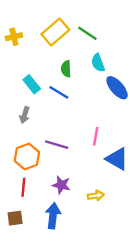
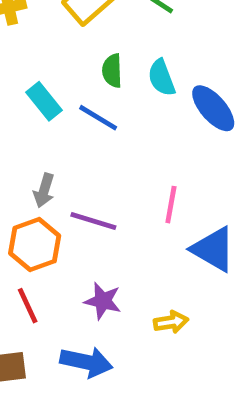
cyan semicircle: (98, 63) -> (162, 78), moved
gray arrow: (25, 115) -> (44, 190), moved
red line: (23, 187) -> (28, 306), turned -30
blue arrow: (53, 216) -> (86, 362), turned 95

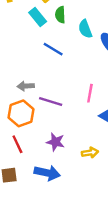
green semicircle: (112, 71) -> (60, 15), moved
cyan rectangle: (44, 101) -> (38, 17), moved
gray arrow: (44, 190) -> (26, 86), turned 70

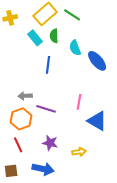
blue line: (53, 49) -> (48, 65), turned 66

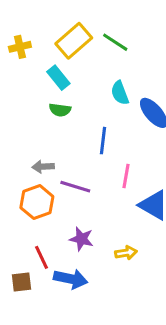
green semicircle: (54, 36) -> (60, 110), moved, turned -80
blue line: (48, 65) -> (103, 141), moved
red line: (18, 145) -> (41, 257), moved

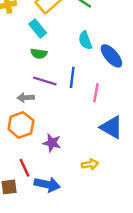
pink line: (126, 176) -> (96, 93), moved
purple line: (75, 187) -> (45, 81), moved
purple star: (81, 239) -> (52, 143), moved

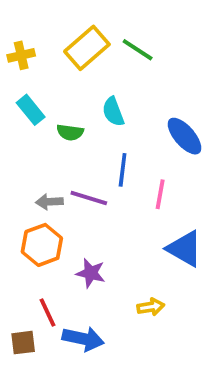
cyan rectangle: (38, 29) -> (31, 110), moved
cyan semicircle: (85, 40) -> (113, 112), moved
purple line: (45, 81) -> (89, 198), moved

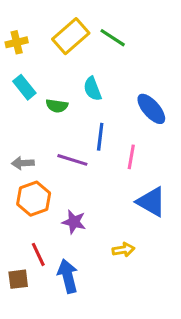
gray arrow: (49, 202) -> (23, 163), moved
blue arrow: (83, 339) -> (68, 276), turned -116

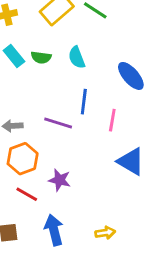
green semicircle: (57, 106) -> (41, 57), moved
yellow arrow: (123, 250) -> (105, 233), moved
red line: (38, 254) -> (27, 194), moved, turned -35

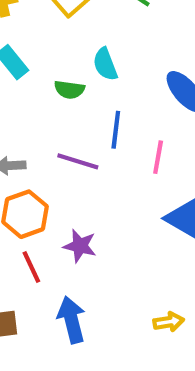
green semicircle: (41, 57) -> (69, 90), moved
red line: (27, 194) -> (31, 267), turned 35
yellow arrow: (105, 233) -> (169, 322), moved

